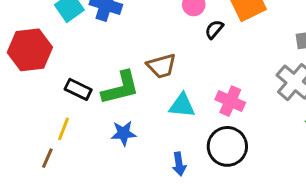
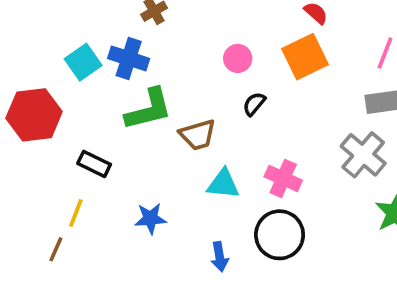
black semicircle: (214, 29) -> (254, 104), moved
green L-shape: (121, 88) -> (149, 109), moved

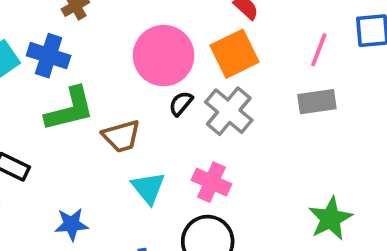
pink circle: (238, 58) -> (164, 56), size x2.0
gray cross: (363, 155) -> (229, 111), moved
cyan triangle: (223, 184) -> (148, 188), turned 45

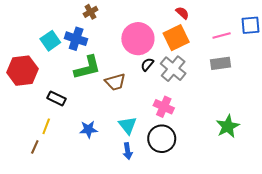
pink line: (319, 50) -> (222, 36), turned 54
cyan triangle: (148, 188) -> (128, 125), moved

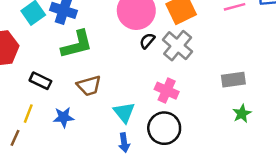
gray rectangle: (221, 63) -> (233, 80), moved
brown trapezoid: (115, 82) -> (89, 86), moved
green star: (228, 126) -> (242, 114), size x0.7
blue star: (88, 129) -> (63, 117), moved

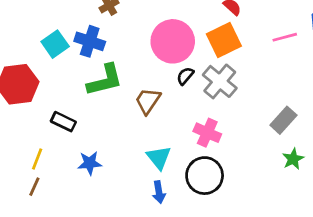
gray rectangle: (233, 80) -> (283, 120), turned -40
brown trapezoid: (89, 86) -> (148, 101), moved, turned 140
yellow line: (28, 114) -> (37, 159), moved

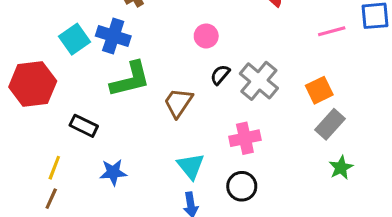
orange square: (224, 40) -> (319, 90), moved, size x0.7
pink circle: (173, 41) -> (206, 36), size x0.5
pink cross: (207, 133) -> (245, 138), turned -36
black circle: (205, 176) -> (242, 186), size x0.7

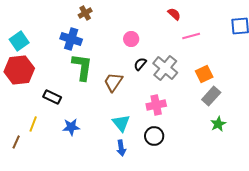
pink line: (332, 31) -> (191, 36), moved
cyan square: (74, 39) -> (19, 41), moved
green L-shape: (130, 79) -> (82, 67), turned -68
brown line: (51, 199) -> (16, 142), moved

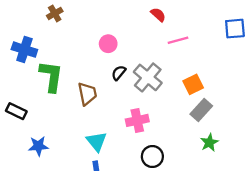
blue cross: (71, 39) -> (24, 50), moved
brown trapezoid: (113, 82) -> (87, 94), turned 135
black circle: (154, 136) -> (152, 157), moved

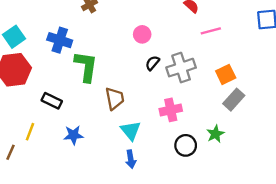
gray cross: (148, 77) -> (181, 68), turned 32
brown trapezoid: (87, 94) -> (115, 98), moved
green star: (209, 143) -> (215, 134), moved

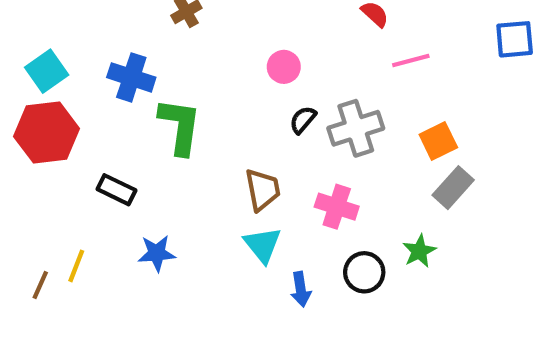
brown trapezoid: (115, 98) -> (263, 190), moved
pink cross: (171, 110) -> (337, 207), turned 30
yellow line: (30, 132) -> (76, 266), moved
blue arrow: (131, 159) -> (301, 289), moved

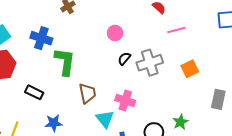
gray rectangle: (453, 188) -> (218, 99), moved, turned -30
brown trapezoid: (263, 190) -> (87, 93), moved
pink cross: (337, 207) -> (125, 101), moved

